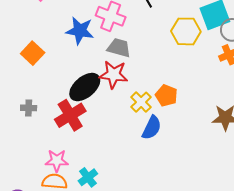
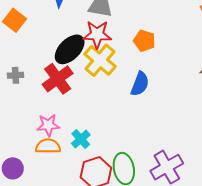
orange pentagon: (166, 95) -> (144, 41), moved
yellow cross: (141, 102) -> (100, 60), moved, size x1.5

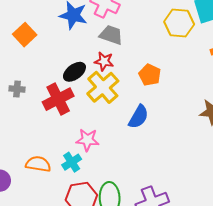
red star: (97, 34) -> (104, 61), size x0.7
black ellipse: (70, 49) -> (74, 72), size x0.7
pink star: (48, 125) -> (87, 140), moved

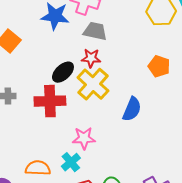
orange pentagon: (150, 75) -> (159, 66), moved
red cross: (58, 99) -> (50, 101), turned 32

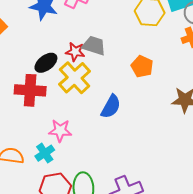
gray trapezoid: (95, 31) -> (94, 46), moved

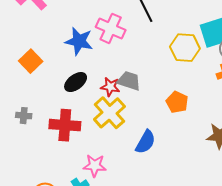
black ellipse: (46, 63) -> (76, 82), moved

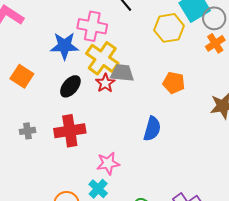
red star: (110, 87) -> (105, 83), turned -30
yellow cross: (109, 113) -> (102, 58), moved

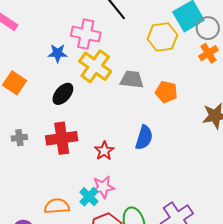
blue star: (64, 46) -> (58, 53), size x0.7
gray trapezoid: (122, 73) -> (132, 79), moved
red star: (105, 83) -> (104, 151), moved
pink star: (108, 163) -> (103, 187), moved

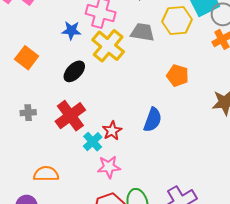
gray trapezoid: (132, 79) -> (143, 32), moved
red cross: (62, 138) -> (70, 116), turned -32
cyan cross: (89, 197) -> (93, 142), moved
orange semicircle: (57, 206) -> (46, 174), moved

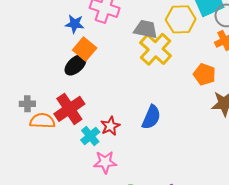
yellow cross: (108, 46) -> (156, 49), moved
orange square: (27, 58) -> (85, 49), moved
orange pentagon: (178, 76) -> (204, 74), moved
orange semicircle: (46, 174) -> (42, 121), moved

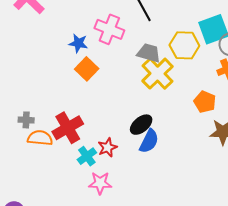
black ellipse: (76, 65) -> (141, 125), moved

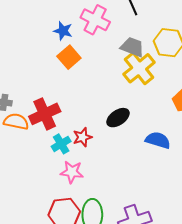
blue semicircle: (149, 141) -> (158, 140), moved, turned -105

